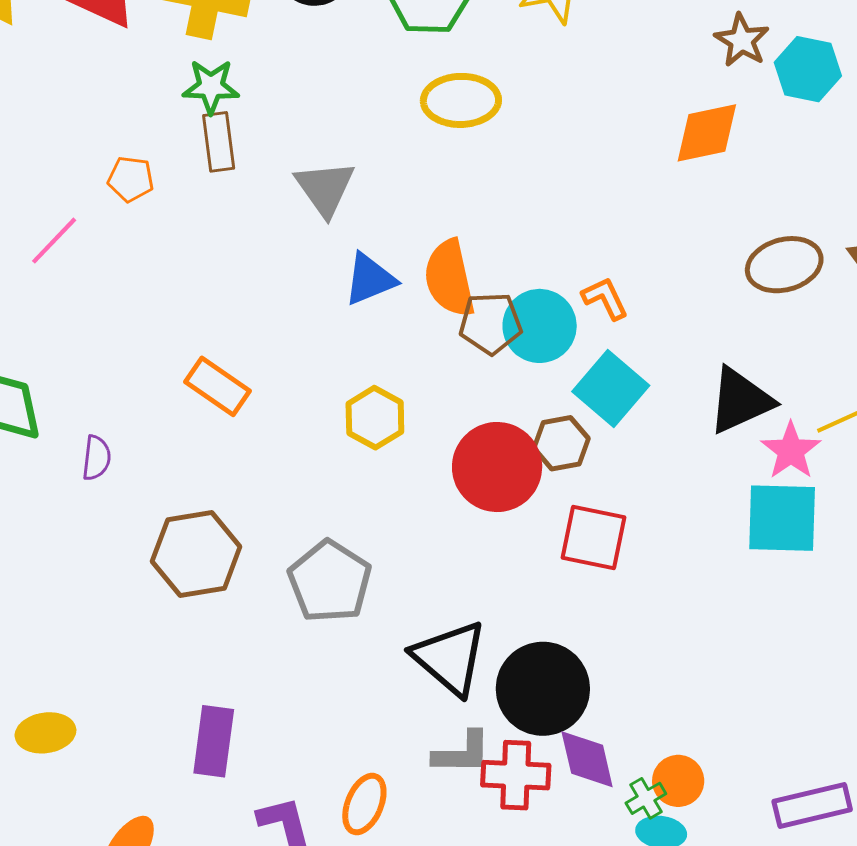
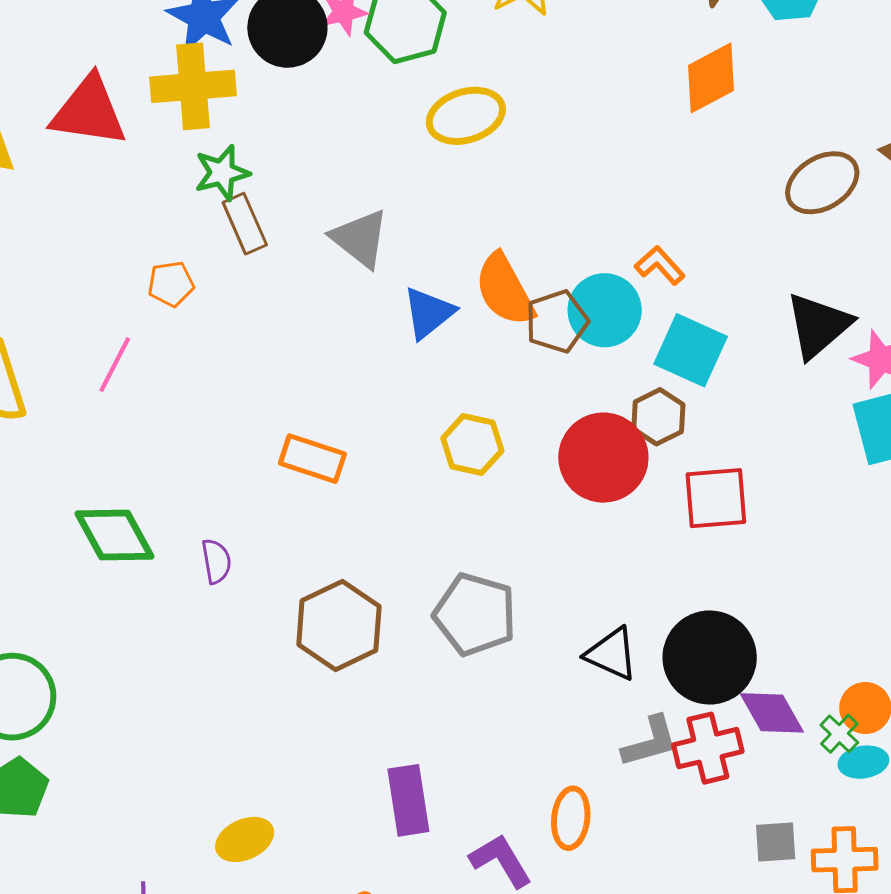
black triangle: (450, 658) -> (612, 654), size x0.7

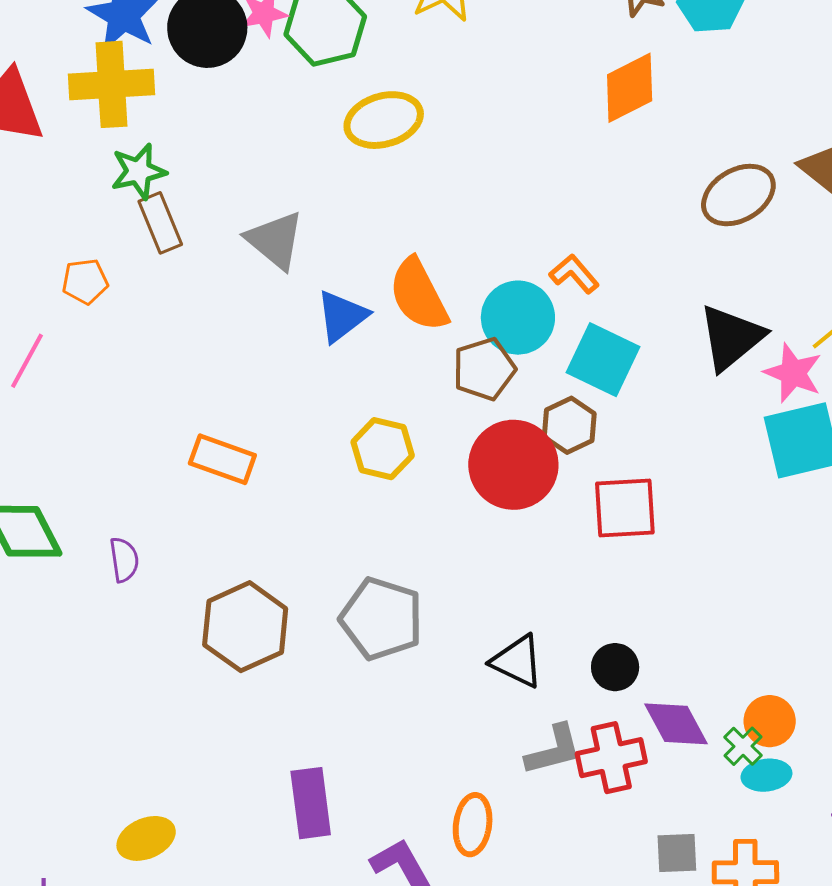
brown pentagon: (557, 321) -> (484, 369), moved
black circle: (710, 658) -> (615, 667), size x0.5

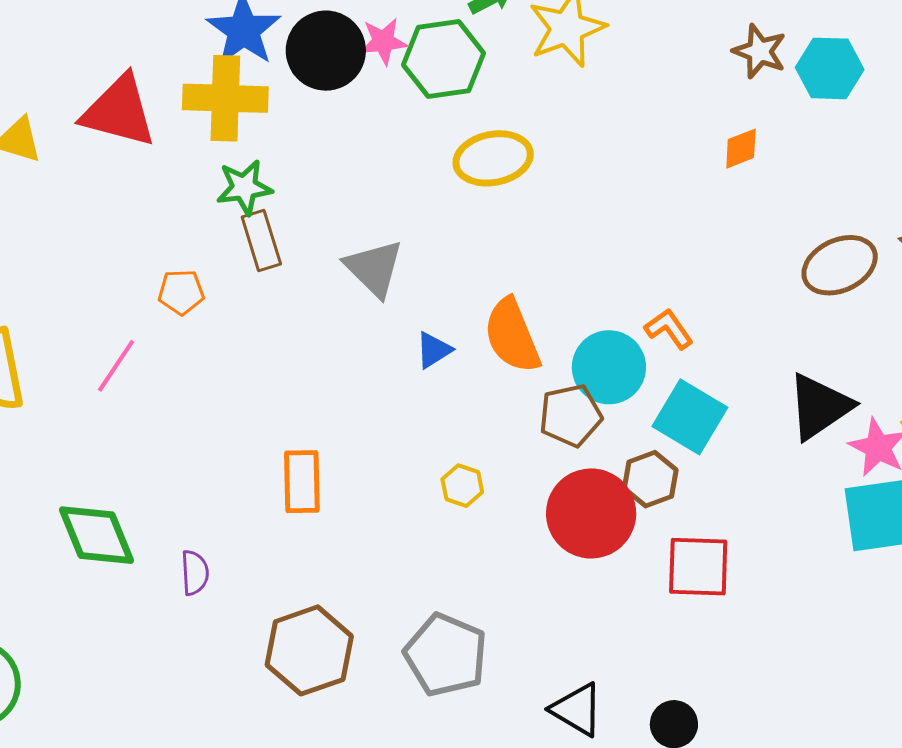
orange diamond: (630, 88) -> (741, 149), size x0.6
blue triangle: (342, 316) -> (434, 350), size x0.7
yellow hexagon: (383, 449) -> (462, 486), size x0.7
orange rectangle: (222, 459) -> (302, 482), turned 64

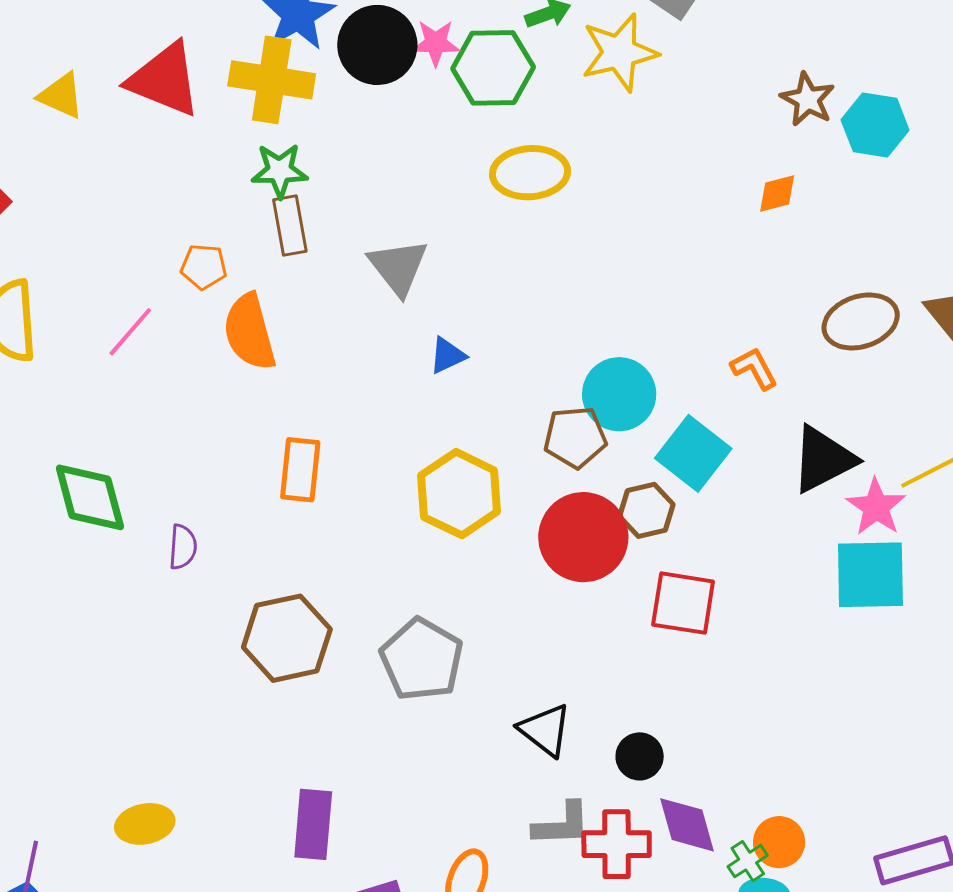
orange L-shape: (669, 329) -> (754, 368), moved
orange semicircle: (512, 336) -> (250, 332), moved
yellow hexagon: (462, 486) -> (459, 494), size x2.0

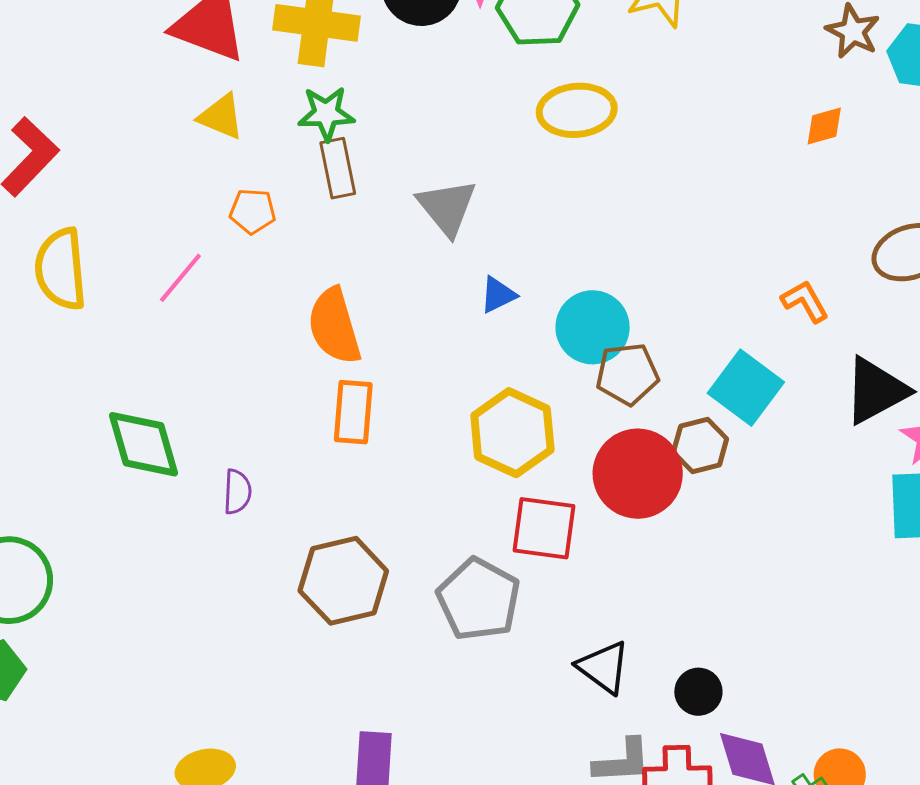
yellow triangle: (61, 96) -> (221, 117), moved
orange semicircle: (250, 332) -> (334, 326), moved
cyan circle: (619, 394) -> (593, 327), moved
red square: (683, 603) -> (544, 528), moved

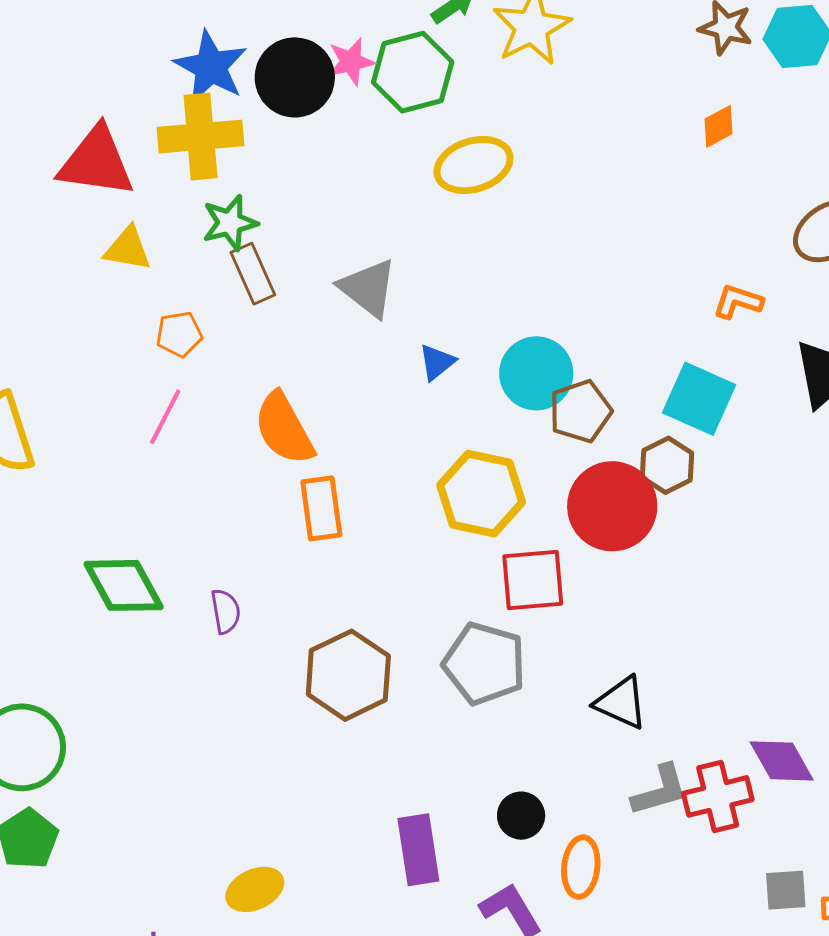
pink line: (180, 278) -> (165, 417), moved
orange L-shape: (805, 301) -> (738, 302), turned -30
black circle: (698, 692) -> (521, 816), moved

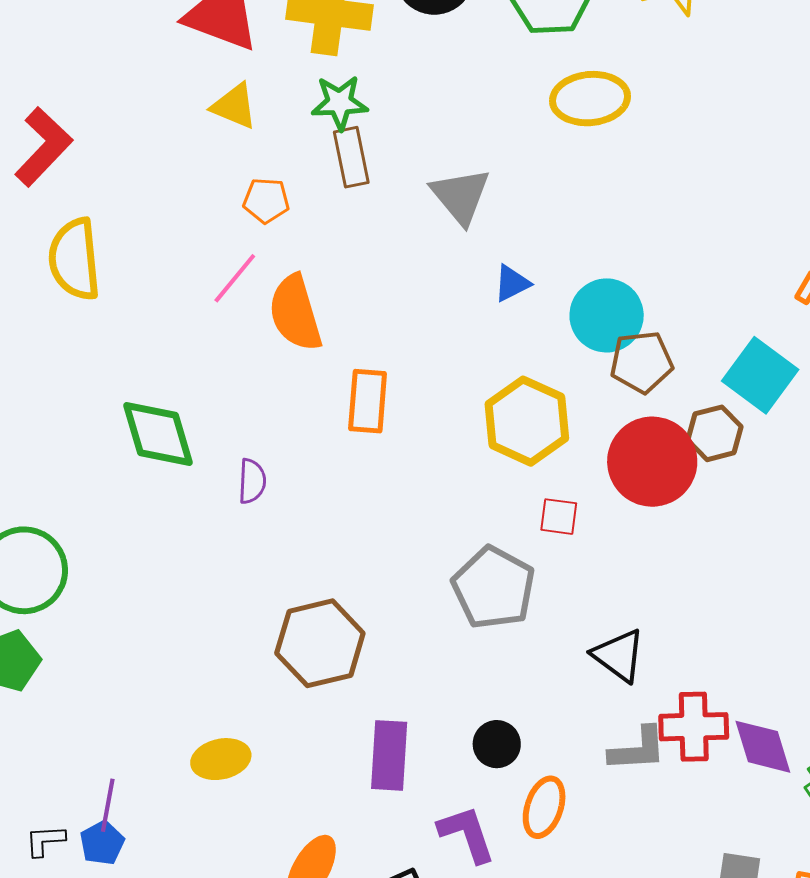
orange semicircle: (284, 429) -> (295, 313), moved
red square: (533, 580) -> (559, 517), size x0.6
brown hexagon: (348, 675) -> (320, 643), moved
red cross: (718, 796) -> (694, 727), moved

